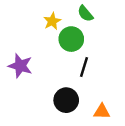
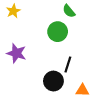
yellow star: (52, 21) -> (13, 11), moved
black line: (84, 67) -> (68, 65), moved

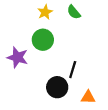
yellow star: (13, 11) -> (45, 12), moved
green circle: (58, 32) -> (43, 40), moved

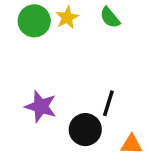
green circle: (43, 40) -> (34, 21), moved
purple star: (17, 57) -> (41, 106), moved

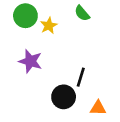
yellow star: (67, 18) -> (49, 26), moved
purple star: (41, 106) -> (30, 61), moved

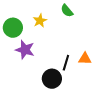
green circle: (25, 16) -> (13, 28), moved
orange triangle: (98, 108) -> (85, 59), moved

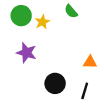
green circle: (13, 28) -> (21, 16), moved
black line: (66, 63) -> (85, 91), moved

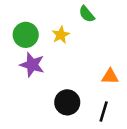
green circle: (21, 16) -> (26, 35), moved
yellow star: (42, 22) -> (61, 35), moved

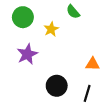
green circle: (26, 35) -> (23, 17), moved
purple star: (32, 65) -> (27, 54), turned 30

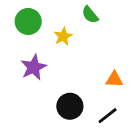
black line: (87, 93) -> (108, 116), turned 35

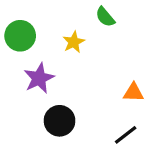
green circle: (28, 21) -> (20, 36), moved
black circle: (70, 106) -> (60, 121), moved

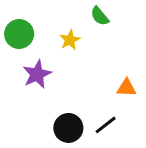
black circle: (60, 121) -> (68, 128), moved
black line: (126, 135) -> (106, 125), moved

